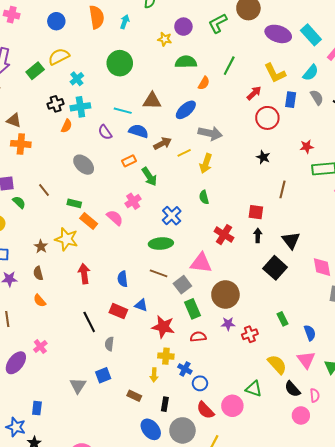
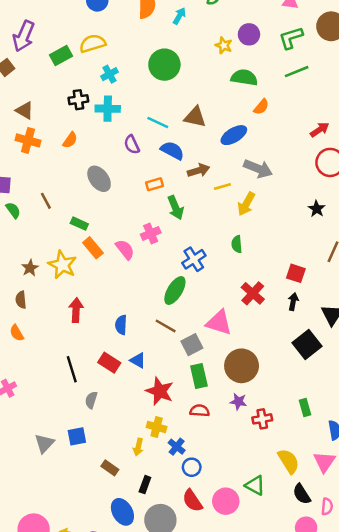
green line: (229, 66) -> (297, 72), moved, turned 30
orange semicircle: (67, 126) -> (70, 140), moved
green ellipse: (161, 244) -> (175, 291), turned -65

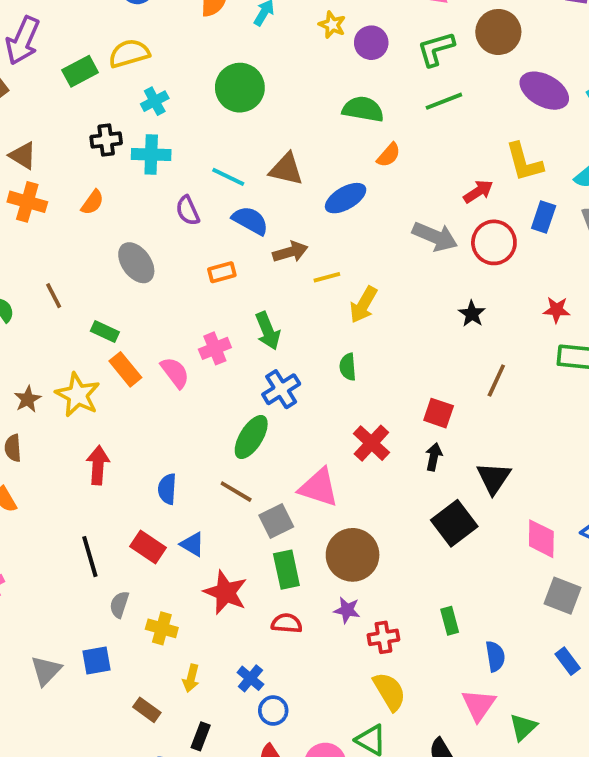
yellow star: (224, 45) -> (332, 25), moved
gray arrow: (258, 169) -> (435, 237), moved
green arrow: (176, 208) -> (268, 331), moved
yellow cross: (157, 427) -> (162, 628), moved
yellow semicircle: (289, 461) -> (389, 691), moved

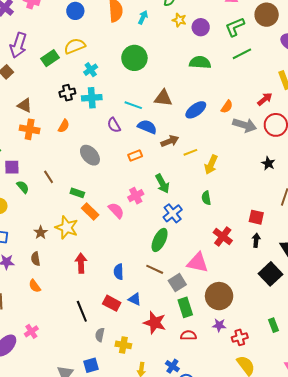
orange semicircle: (389, 155) -> (227, 107), moved

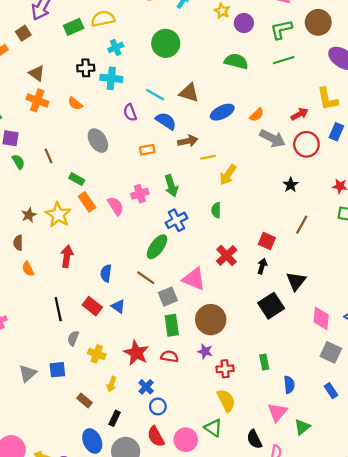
orange semicircle: (64, 126) -> (75, 104), turned 88
orange semicircle: (35, 286) -> (28, 269), moved
red star: (155, 323) -> (136, 353), moved

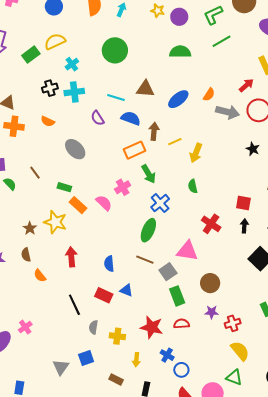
brown arrow: (188, 141) -> (154, 131), turned -60
orange rectangle: (147, 150) -> (134, 150), moved, size x1.5
brown circle: (211, 320) -> (210, 283), size x0.7

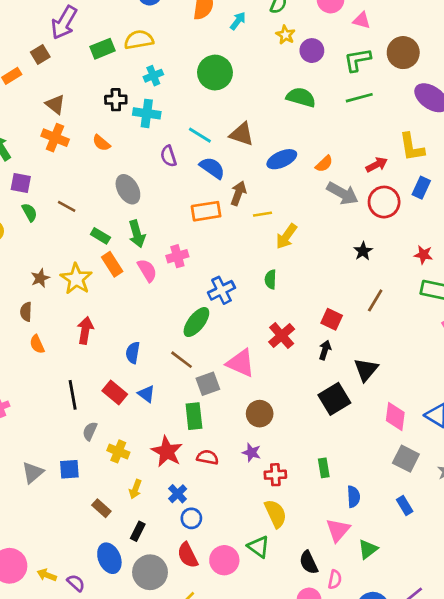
brown line: (35, 173) -> (67, 206), turned -40
green arrow: (149, 174) -> (137, 234), moved
green rectangle: (177, 296) -> (194, 416), moved

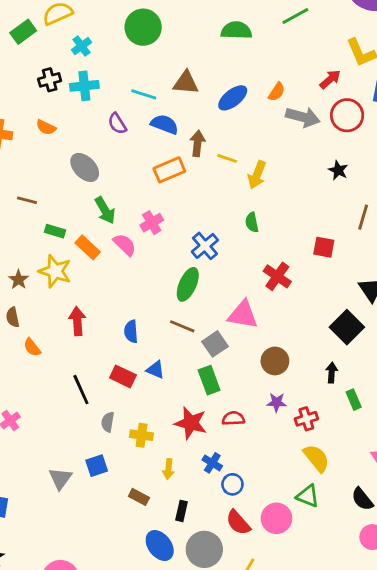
yellow line: (262, 214) -> (227, 158), turned 42
green rectangle: (100, 236) -> (55, 231), moved
black arrow: (325, 350) -> (332, 373), moved

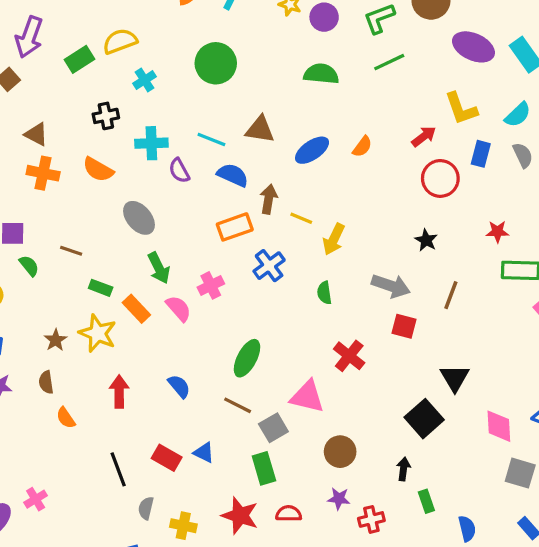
cyan cross: (84, 86) -> (151, 143), moved
gray arrow: (303, 117) -> (391, 286), moved
orange semicircle: (46, 127) -> (98, 170), size x1.4
blue cross: (205, 246) -> (269, 266), moved
blue semicircle: (131, 331) -> (179, 386), moved, turned 140

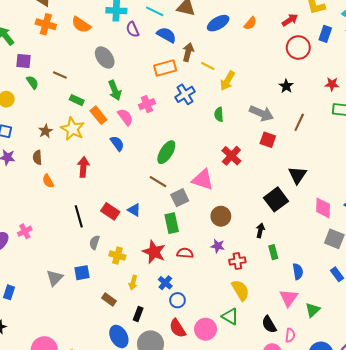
blue semicircle: (179, 386) -> (117, 143), moved

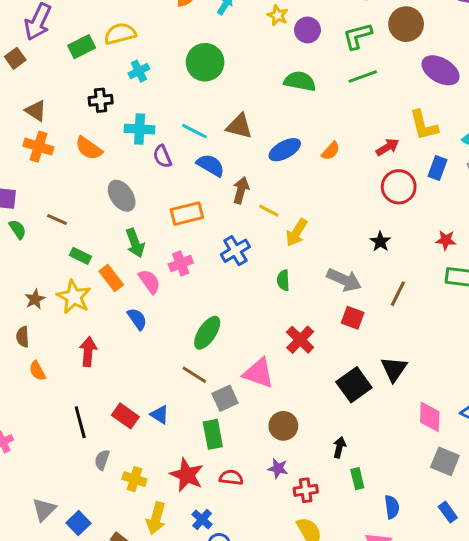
orange rectangle: (165, 68) -> (187, 214), moved
black square: (276, 199) -> (354, 385), moved
blue square: (82, 273) -> (78, 523), moved, turned -35
yellow arrow: (133, 283) -> (156, 518), size x1.5

